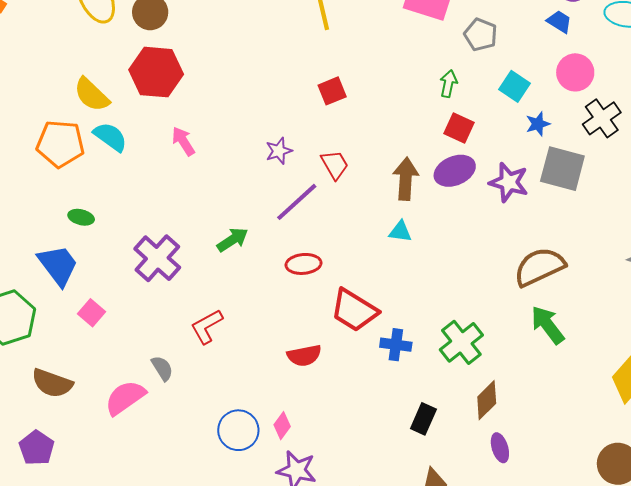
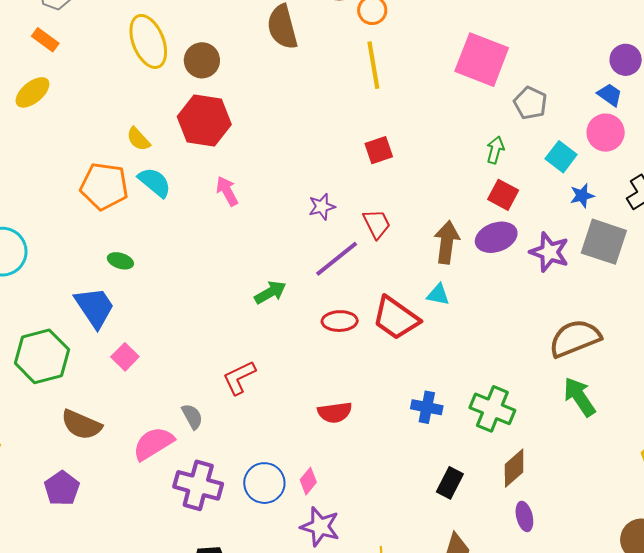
pink circle: (575, 72) -> (606, 133), moved
yellow semicircle: (92, 95) -> (138, 139), size x0.7
purple cross: (157, 258) -> (198, 485), moved, turned -30
red trapezoid: (354, 310) -> (396, 318), moved
green cross: (461, 342) -> (492, 409), turned -33

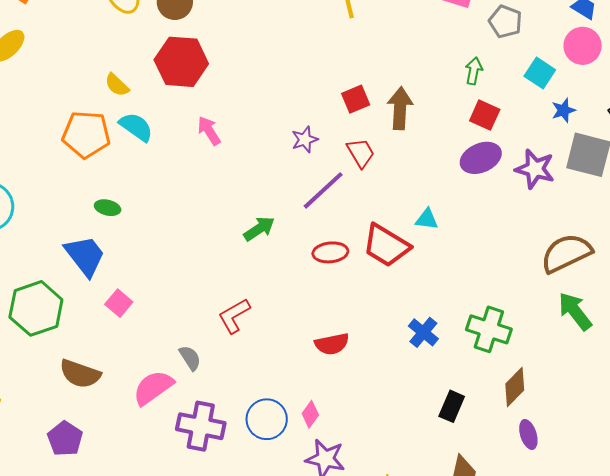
red square: (379, 150) -> (356, 99), moved
brown arrow: (447, 242) -> (400, 108), moved
blue cross: (427, 407) -> (423, 332), turned 32

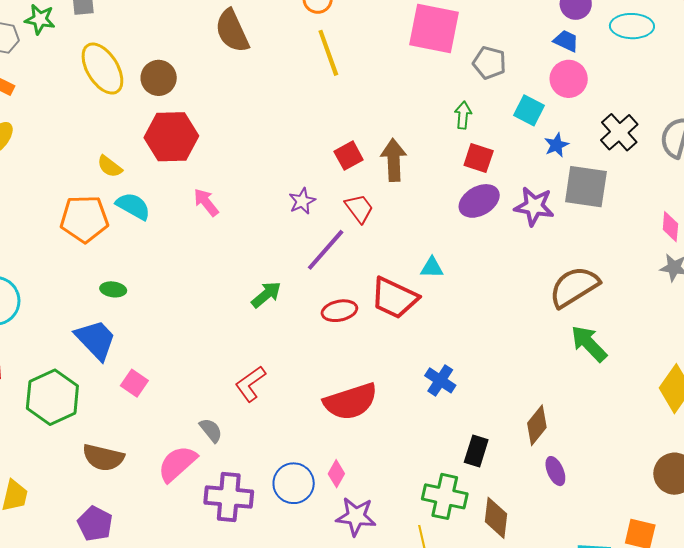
green cross: (489, 329) -> (445, 496), moved
red semicircle: (332, 344) -> (351, 402), size x1.6

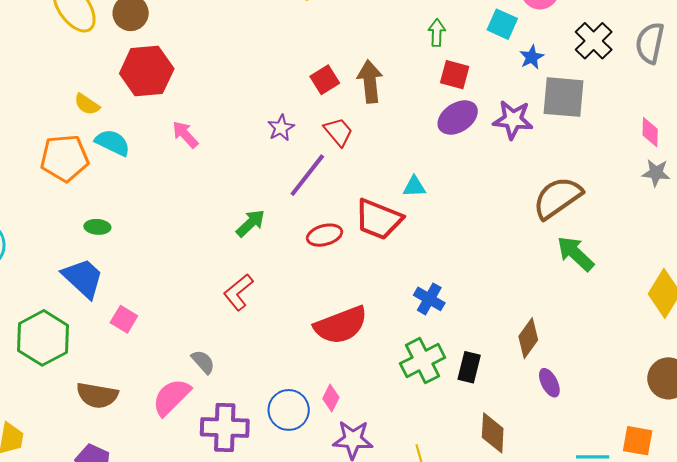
red L-shape: (250, 384) -> (238, 292), moved
green cross: (445, 496) -> (423, 361), moved, turned -36

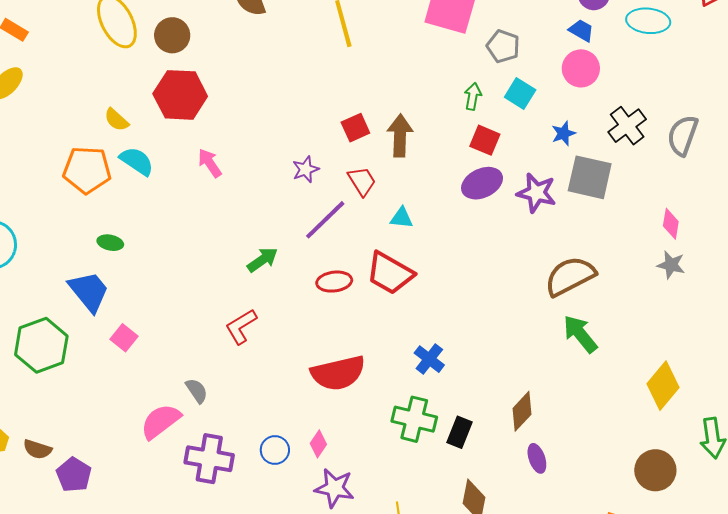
cyan square: (502, 24) -> (520, 93), moved
cyan triangle: (414, 187) -> (402, 218), moved
green cross: (423, 361) -> (414, 419), turned 33
brown semicircle: (97, 395) -> (37, 449), moved, size x0.7
blue circle: (289, 410) -> (275, 450), size x0.7

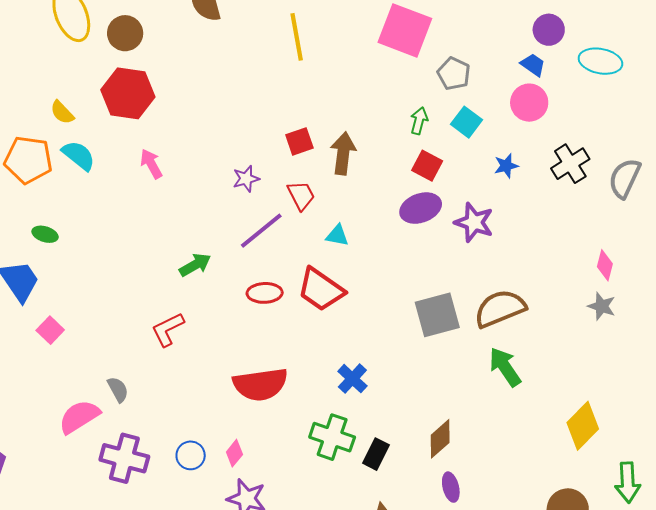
gray square: (590, 177) -> (437, 315), moved, turned -33

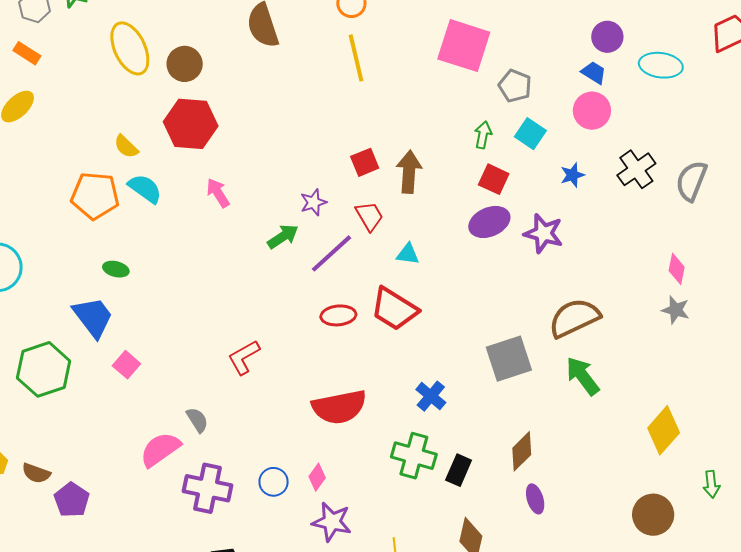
green arrow: (195, 265) -> (283, 237), moved
gray square: (437, 315) -> (509, 359), moved
green arrow: (628, 482) -> (711, 484), size x0.7

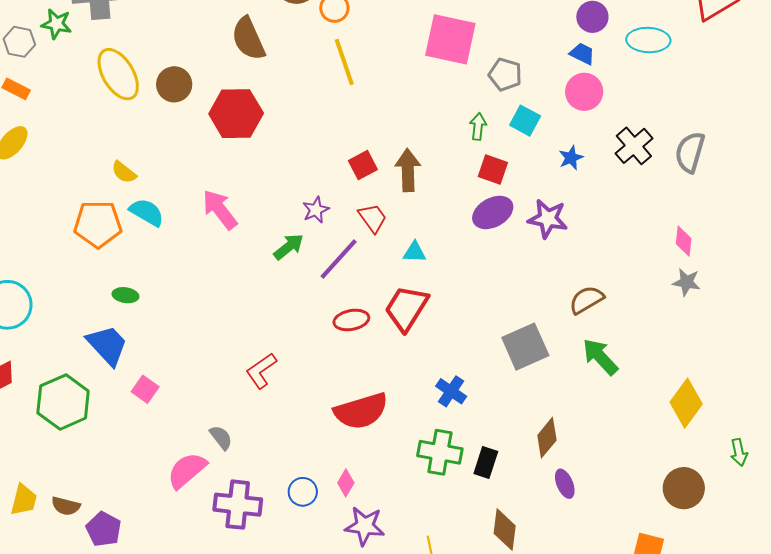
red hexagon: (191, 124) -> (236, 114), moved
pink arrow: (218, 193) -> (220, 210), size x1.4
red trapezoid: (394, 309) -> (406, 308), turned 96
brown semicircle: (574, 318) -> (586, 300), size x0.7

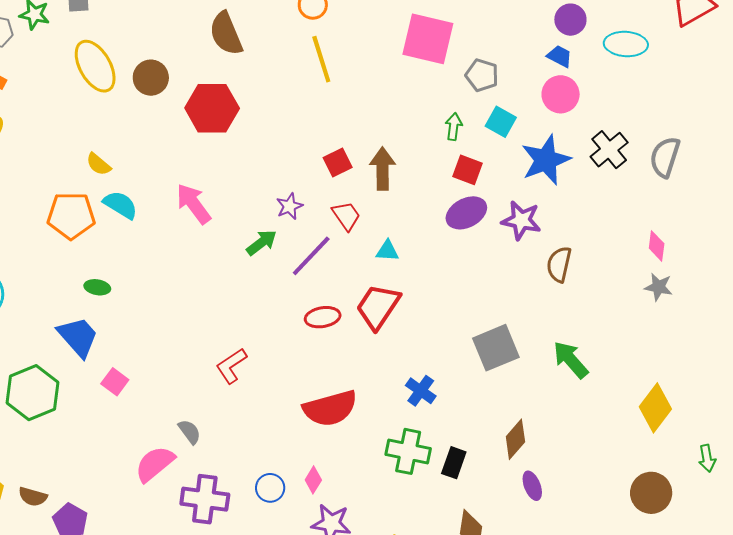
blue star: (571, 158) -> (546, 160), size x2.0
brown semicircle: (586, 300) -> (559, 264), moved, turned -48

